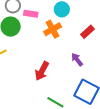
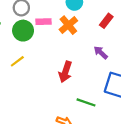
pink rectangle: (31, 14) -> (44, 22), moved

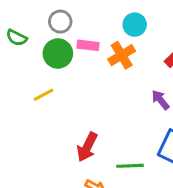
red arrow: (65, 72) -> (87, 147), moved
green line: (86, 102) -> (130, 166), turned -30

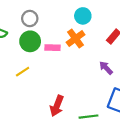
pink rectangle: (88, 45) -> (53, 48), moved

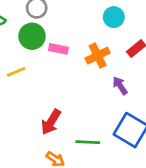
cyan circle: (83, 16) -> (114, 17), moved
orange cross: (76, 38) -> (98, 56), moved

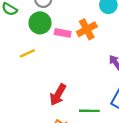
orange cross: (98, 56) -> (87, 29), moved

